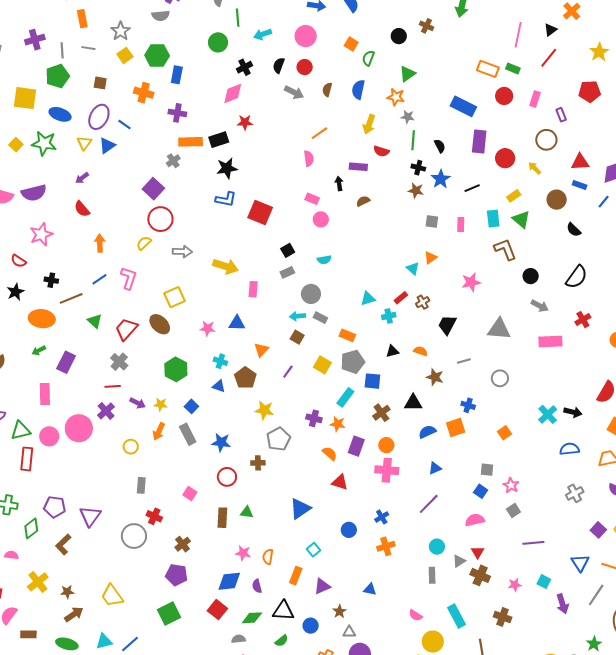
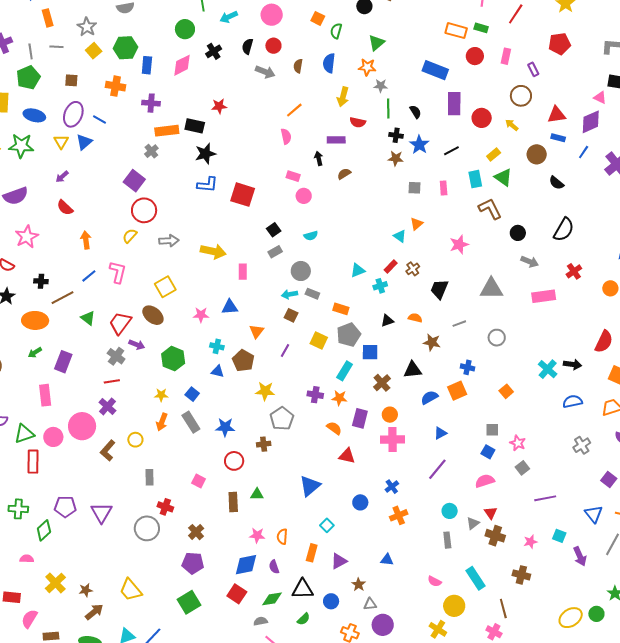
pink diamond: (233, 93) -> (182, 65), moved
black rectangle: (219, 140) -> (195, 126), turned 36
purple arrow: (138, 403) -> (137, 345), moved
brown L-shape: (63, 544) -> (108, 450), moved

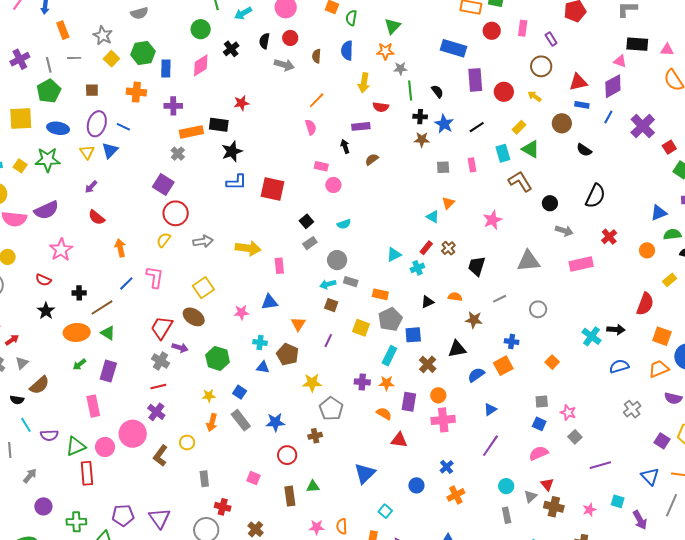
green triangle: (88, 318) -> (108, 333), moved

